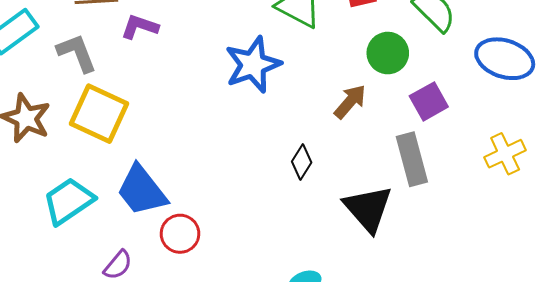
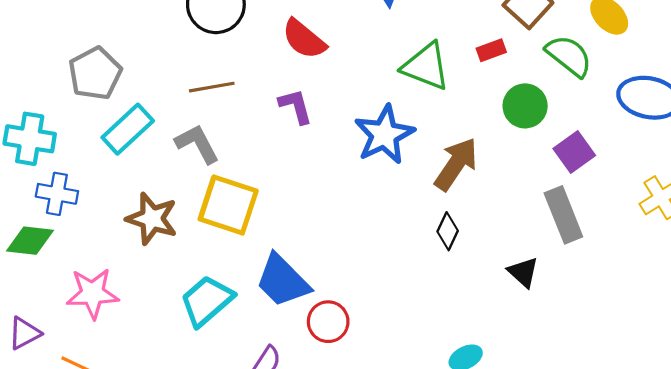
purple L-shape: (140, 27) -> (296, 106), moved, turned 63
brown arrow: (350, 102) -> (456, 164), moved, size x1.4
black triangle: (368, 209) -> (523, 272), size x0.6

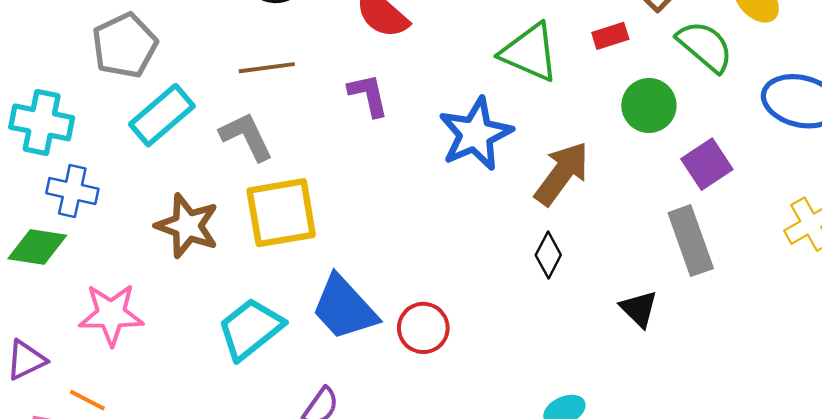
yellow square: (228, 205) -> (281, 213), turned -30
red circle: (328, 322) -> (423, 328), moved

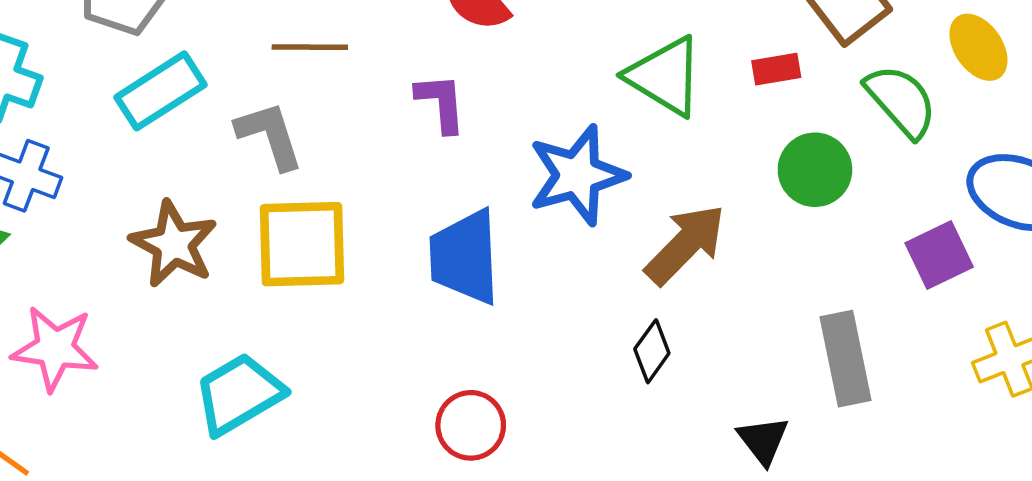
purple square: (707, 164) -> (939, 255), moved
blue trapezoid: (344, 308) -> (465, 257), moved, turned 32

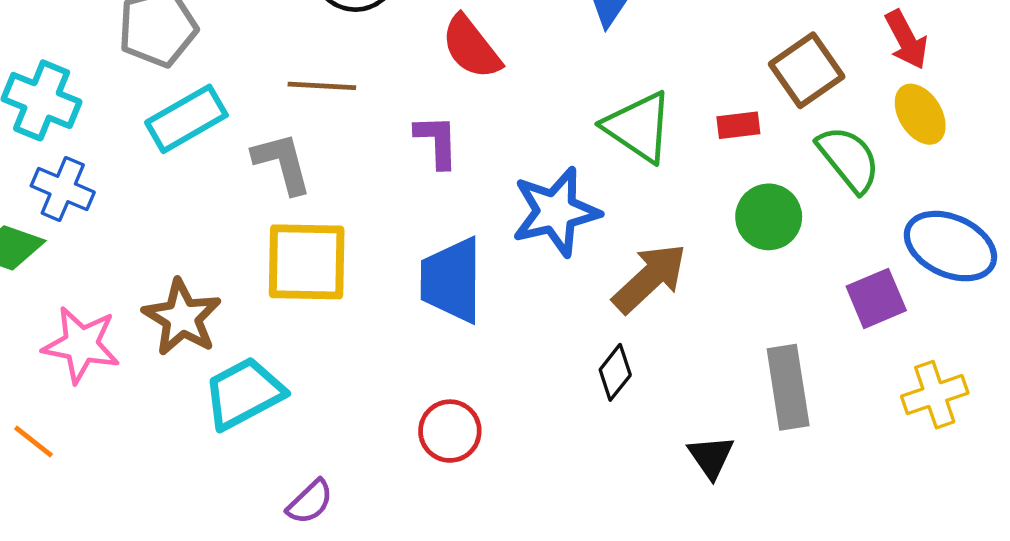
brown star: (174, 244) -> (182, 317), moved

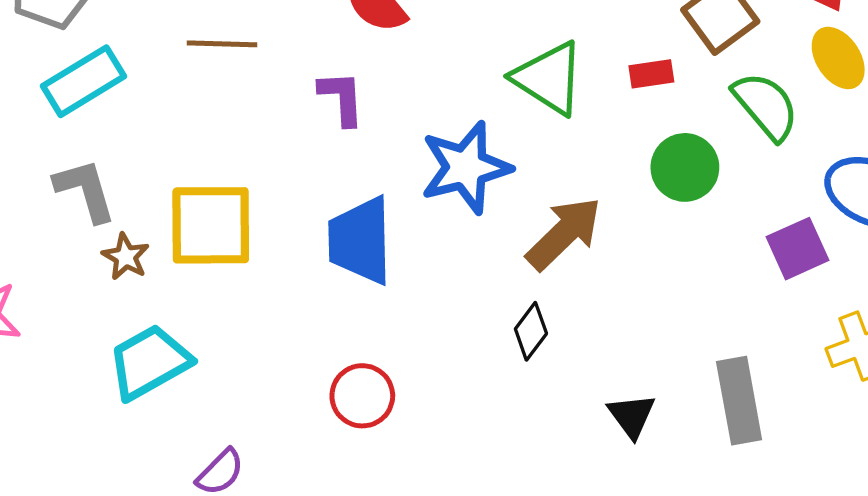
gray L-shape: (282, 163) -> (85, 190), moved
brown star: (182, 317) -> (126, 257), moved, size x0.6
gray rectangle: (788, 387) -> (739, 401), moved

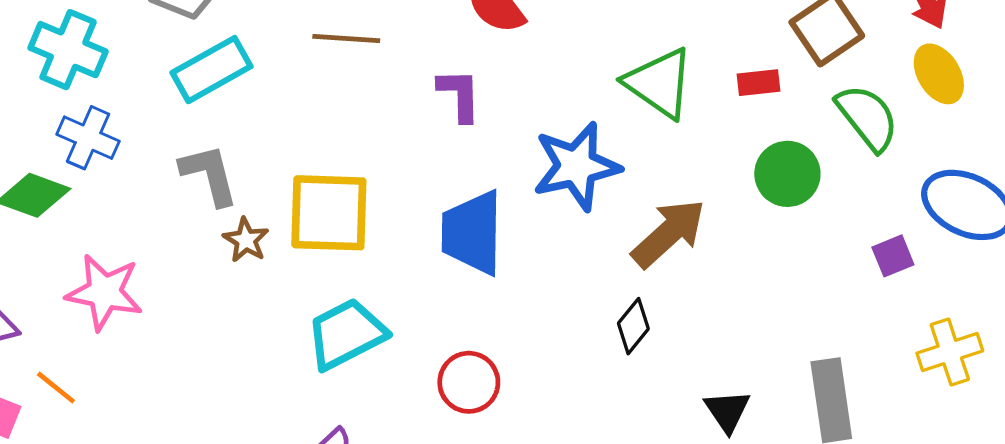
purple square: (798, 249) -> (893, 256), size x0.7
cyan trapezoid: (149, 362) -> (346, 334), moved

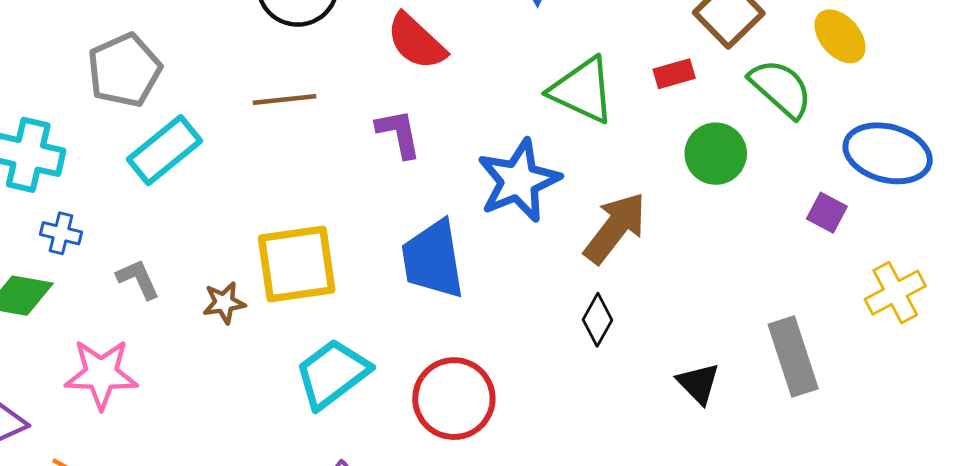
blue cross: (88, 138) -> (61, 233), size x0.7
gray L-shape: (209, 175) -> (138, 279), moved, size x0.7
brown star: (246, 240) -> (224, 303), turned -30
purple square: (893, 256) -> (827, 213), turned -30
red circle: (469, 382) -> (454, 399), size x1.4

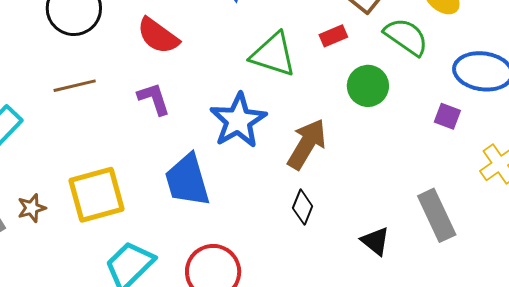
brown star: (224, 303) -> (32, 208), moved

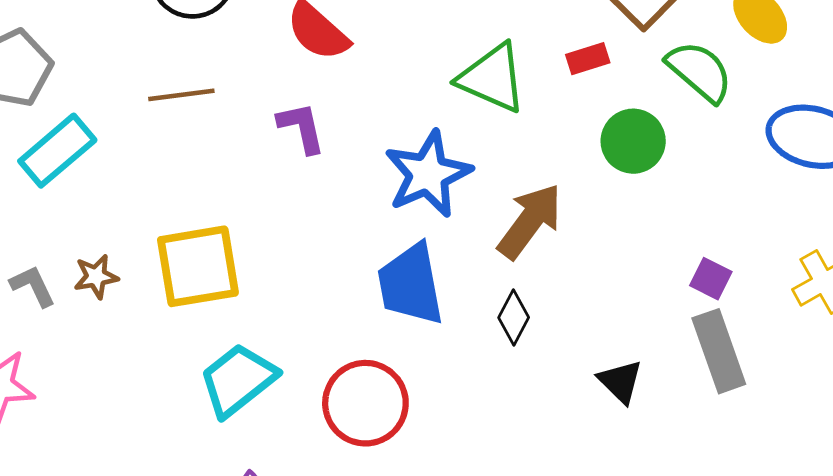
purple square: (447, 116) -> (711, 279), moved
blue trapezoid: (187, 180) -> (411, 284), moved

